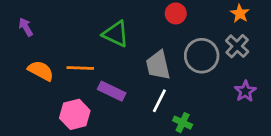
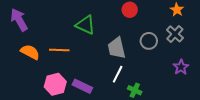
purple arrow: (26, 27) -> (19, 20), size x1.6
gray circle: (202, 56) -> (149, 41), size x0.7
purple rectangle: (112, 91) -> (82, 86), moved

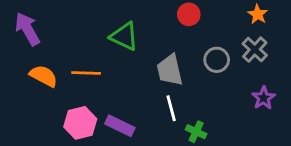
white line: (118, 74) -> (171, 108), turned -42

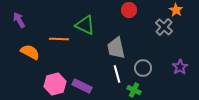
purple arrow: (27, 29) -> (19, 20), size x0.7
gray cross: (255, 50) -> (164, 27), moved
gray circle: (217, 60) -> (143, 68), moved
orange line: (86, 73) -> (59, 39), moved

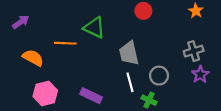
purple arrow: (19, 20) -> (21, 22), turned 84
gray cross: (164, 27) -> (194, 51), moved, turned 30
pink hexagon: (55, 84) -> (45, 93), moved

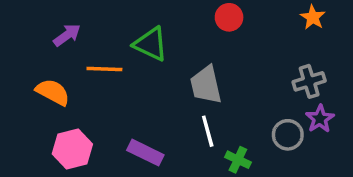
purple arrow: (21, 22) -> (67, 35), moved
gray circle: (159, 76) -> (288, 135), moved

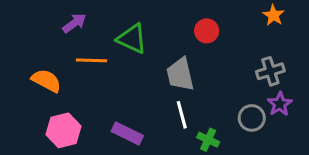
red circle: (229, 17) -> (207, 31), moved
purple arrow: (67, 35) -> (74, 23), moved

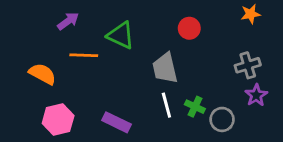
orange star: (273, 15) -> (251, 14), turned 30
gray circle: (252, 118) -> (222, 119), moved
green cross: (208, 140) -> (195, 107), moved

